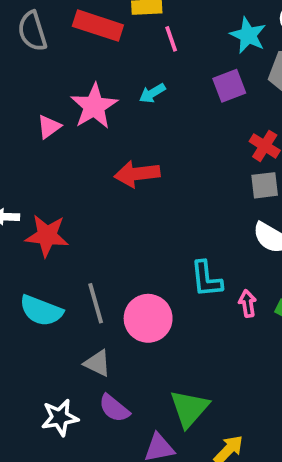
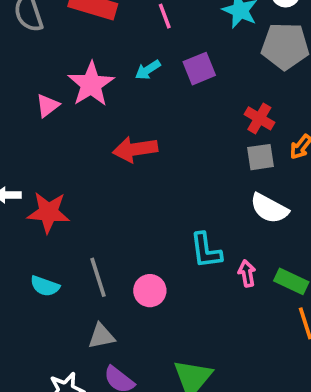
purple square: (229, 86) -> (199, 69), moved
cyan semicircle: (41, 311) -> (45, 286), size x0.7
pink circle: (148, 318) -> (150, 291), size x0.7
gray triangle: (97, 363) -> (101, 336), turned -36

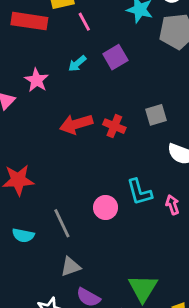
pink star: (91, 84) -> (37, 80), size x0.7
red cross: (259, 118) -> (114, 126), moved
gray square: (260, 157) -> (156, 115), moved
pink circle: (150, 291) -> (106, 208), moved

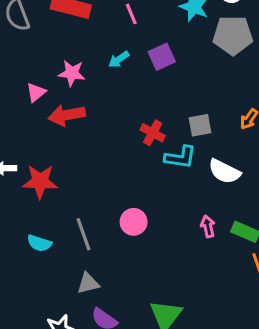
pink star: (37, 80) -> (72, 73), turned -30
red arrow: (76, 124) -> (67, 115), moved
cyan L-shape: (139, 192) -> (180, 157), moved, turned -72

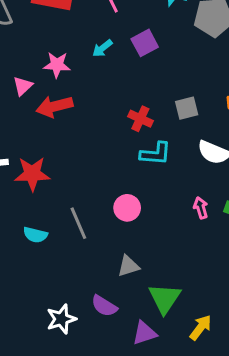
cyan L-shape: (180, 157) -> (156, 154), moved
gray triangle: (88, 283) -> (128, 266), moved

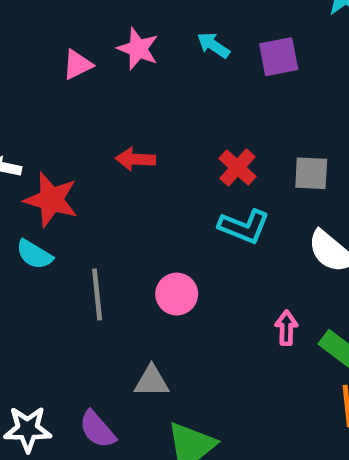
cyan arrow: (102, 48) -> (213, 45), turned 55
red arrow: (54, 106) -> (135, 159), moved, size x0.7
cyan semicircle: (35, 235) -> (34, 254), moved

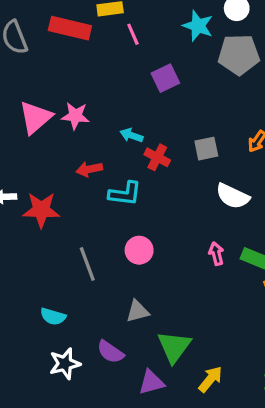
cyan arrow: (213, 45) -> (131, 135), moved
pink star: (138, 49) -> (75, 116), moved
pink triangle: (77, 65) -> (35, 117), size x1.6
cyan L-shape: (244, 226) -> (125, 194), moved
cyan semicircle: (34, 254) -> (53, 316), moved

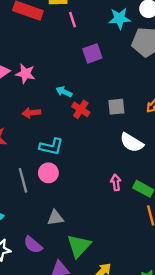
cyan star: (198, 26) -> (120, 18), turned -30
cyan L-shape: (125, 194) -> (51, 147), moved
pink circle: (139, 250) -> (48, 173), moved

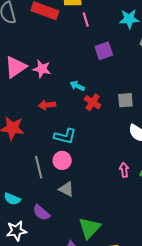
gray triangle: (55, 218) -> (66, 189), moved, turned 35
purple semicircle: (33, 245) -> (41, 213), moved

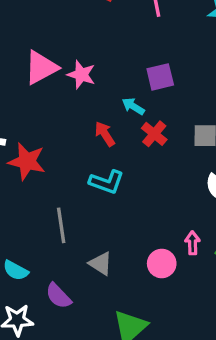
purple square: (104, 51) -> (160, 77), moved
red arrow: (47, 105) -> (105, 134), moved, turned 56
pink circle: (62, 160) -> (162, 263), moved

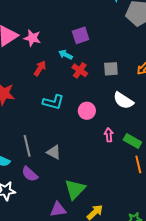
red arrow: (105, 134) -> (40, 68), moved, turned 70
gray line: (61, 225) -> (27, 146), moved
pink circle: (162, 263) -> (87, 111), moved

